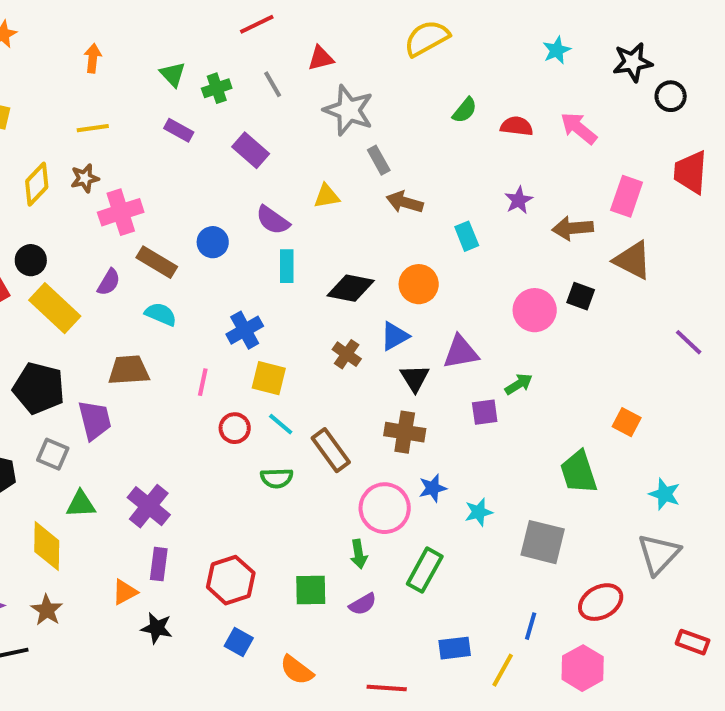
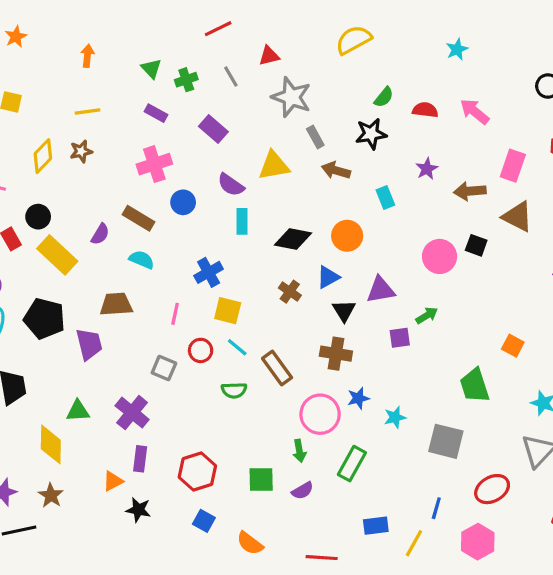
black star: (633, 62) -> (371, 134), moved
yellow triangle: (327, 196) -> (274, 166), size x1.5
pink cross: (121, 212) -> (154, 164), moved
gray square: (53, 454) -> (164, 368), moved

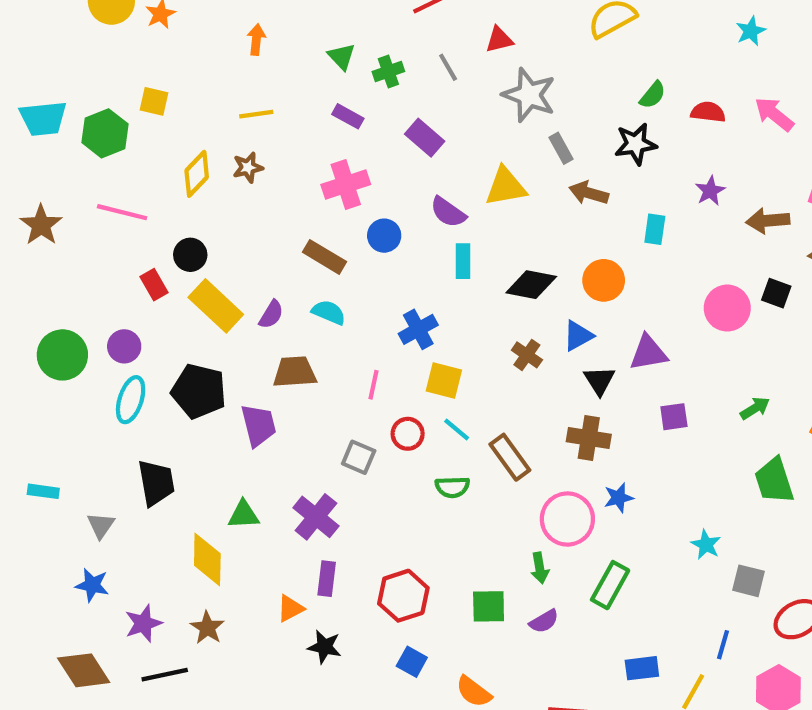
cyan rectangle: (385, 198) -> (655, 229), turned 30
purple semicircle: (100, 234) -> (271, 314), moved
green arrow: (427, 315) -> (755, 408), moved
cyan star: (395, 417) -> (706, 545), moved, turned -30
gray square: (446, 441) -> (749, 581), moved, size x0.7

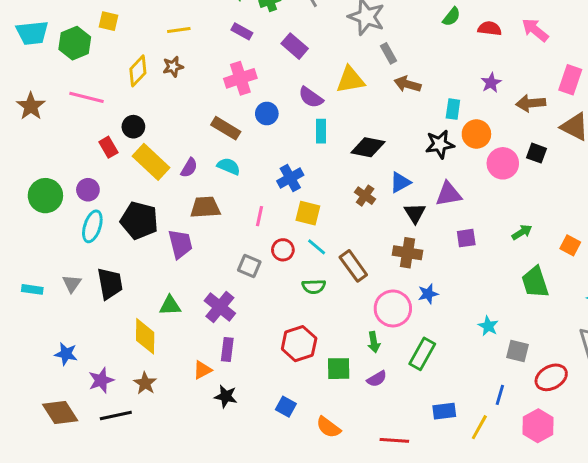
black star: (636, 144) -> (440, 144), moved
orange circle: (604, 280) -> (476, 134), moved
gray triangle: (101, 525) -> (72, 284), moved
red hexagon: (403, 596) -> (299, 344), moved

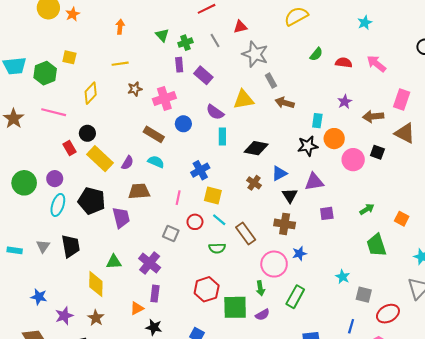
purple rectangle: (242, 31) -> (179, 65), moved, turned 56
brown star: (173, 67) -> (135, 89), moved
green square: (339, 369) -> (235, 307), size x1.4

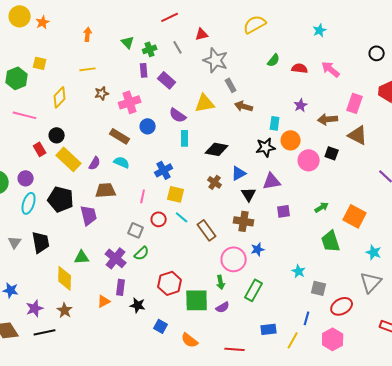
orange square: (402, 219) -> (355, 216), size x1.6
green semicircle: (217, 248) -> (142, 253), moved, turned -42
black star: (154, 327) -> (138, 305), moved

